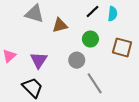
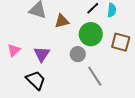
green circle: (90, 39) -> (91, 34), size x1.5

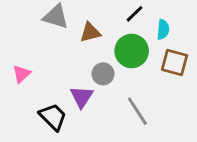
cyan semicircle: (112, 10) -> (163, 30), moved
purple triangle: (42, 54) -> (82, 97), moved
gray circle: (78, 54) -> (103, 74), moved

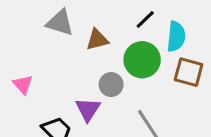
cyan semicircle: (163, 30) -> (176, 37), size x1.4
pink triangle: (21, 74) -> (23, 85), turned -30

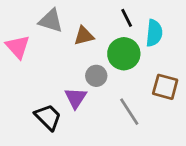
black line: (145, 19) -> (127, 18), turned -72
brown square: (189, 72) -> (165, 87), moved
pink triangle: (23, 85) -> (18, 47), moved, size x1.4

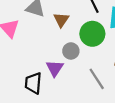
brown triangle: (84, 36) -> (61, 20), turned -42
black trapezoid: (48, 117) -> (33, 83), turned -130

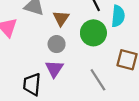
gray circle: (71, 51) -> (57, 44), moved

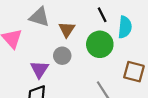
purple triangle: (54, 69) -> (39, 69), moved

